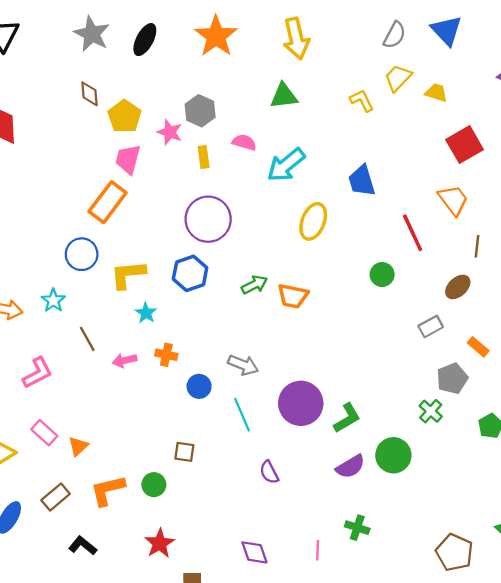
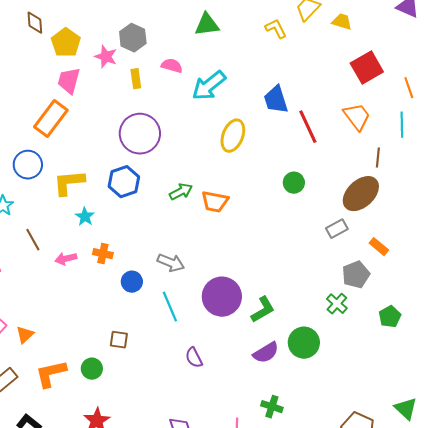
red line: (413, 233) -> (308, 127), moved
brown ellipse: (458, 287) -> (361, 194), size x1.6

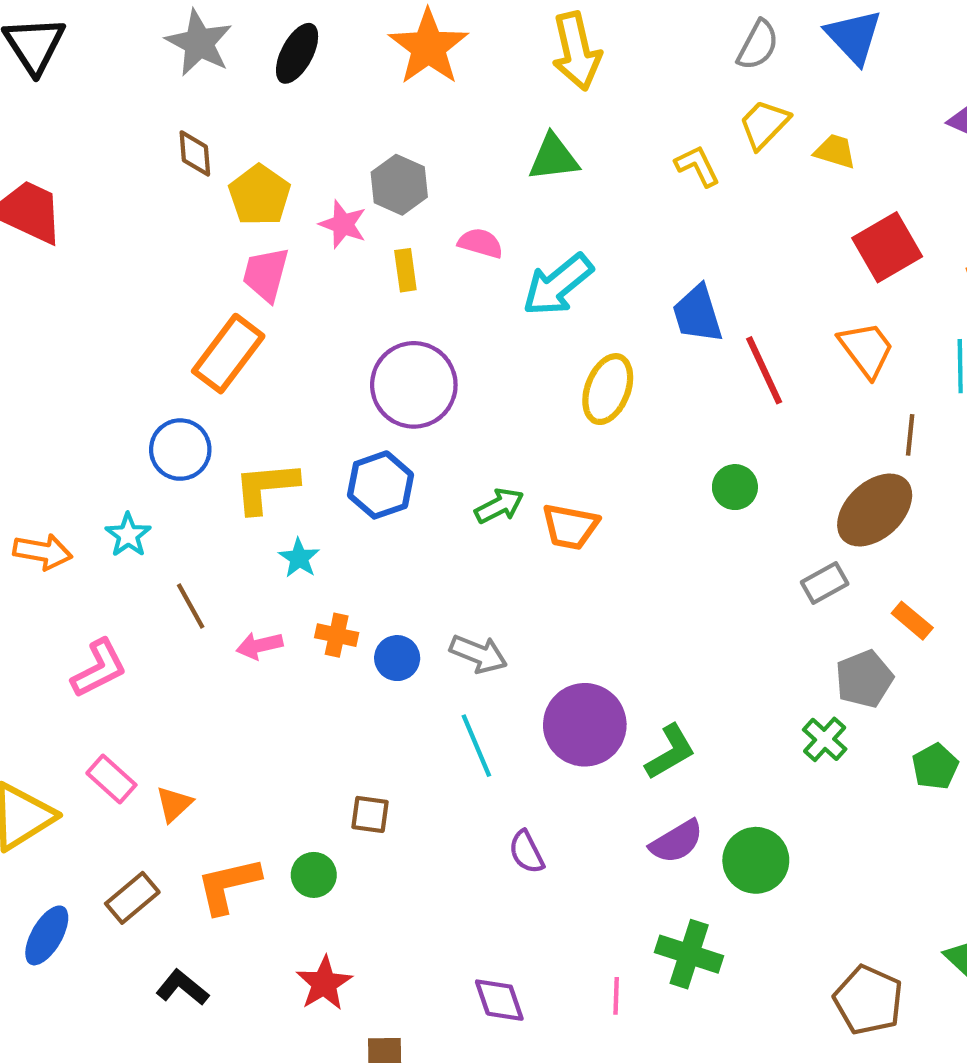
blue circle: (132, 282) -> (397, 658), moved
green circle: (304, 343) -> (756, 860), moved
green cross: (272, 407) -> (689, 954), size x1.4

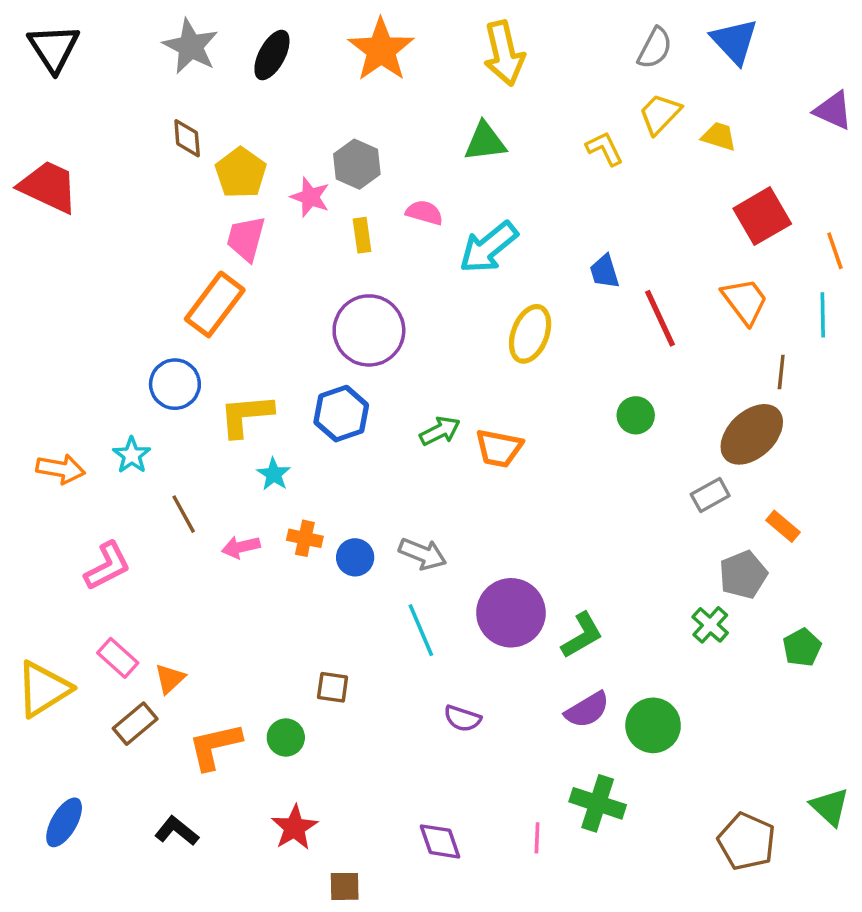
blue trapezoid: (697, 314) -> (605, 272), size x0.7
purple semicircle: (526, 852) -> (462, 718), turned -45
brown rectangle: (132, 898) -> (135, 724), moved
blue ellipse: (47, 935) -> (64, 822), moved

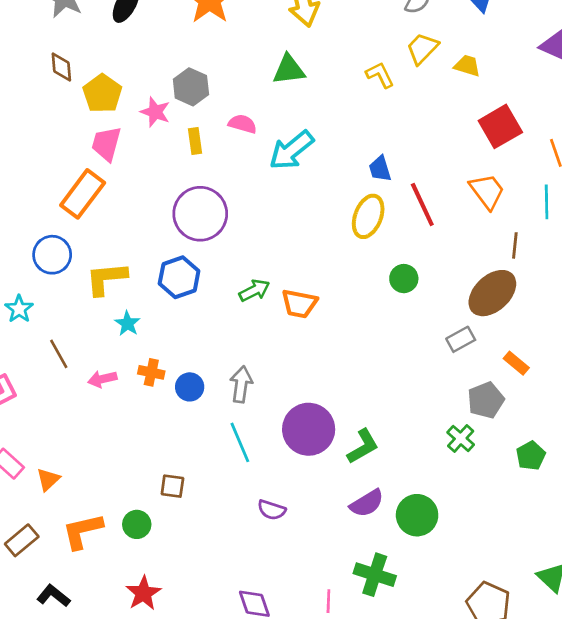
yellow ellipse: (530, 334) -> (368, 216), moved
gray arrow: (423, 554) -> (241, 384), turned -104
brown rectangle: (135, 724) -> (22, 540), moved

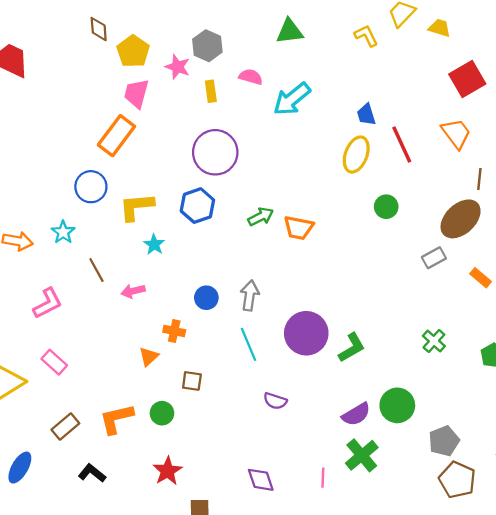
orange cross: (151, 372) -> (174, 331), moved
gray pentagon: (486, 400) -> (444, 441), moved
orange triangle: (48, 479) -> (149, 357), moved
purple semicircle: (367, 503) -> (356, 414), moved
green cross: (375, 575) -> (362, 455), turned 32

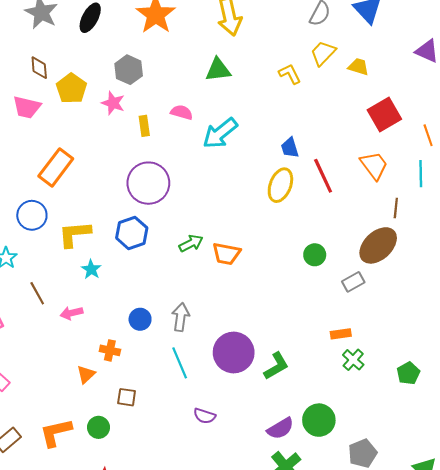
gray hexagon: (207, 46) -> (129, 70), moved
pink trapezoid: (136, 93) -> (27, 107), moved, turned -92
green circle: (386, 207) -> (315, 255), moved
orange rectangle: (481, 278) -> (341, 334), moved, turned -48

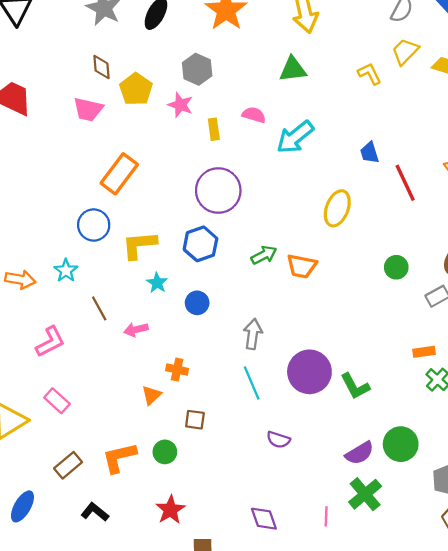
yellow ellipse: (280, 185) -> (337, 208), moved
blue circle: (140, 319) -> (197, 303), moved
green L-shape: (276, 366) -> (355, 386), turned 92

